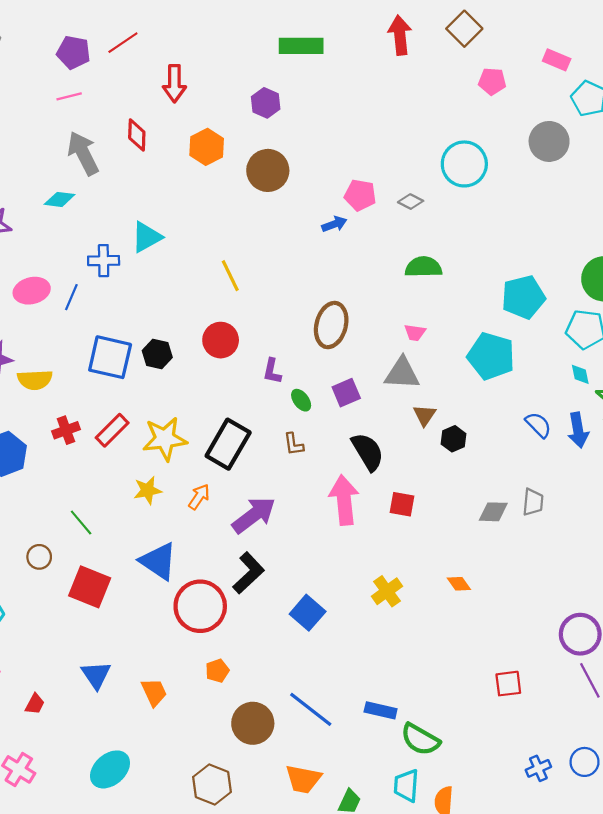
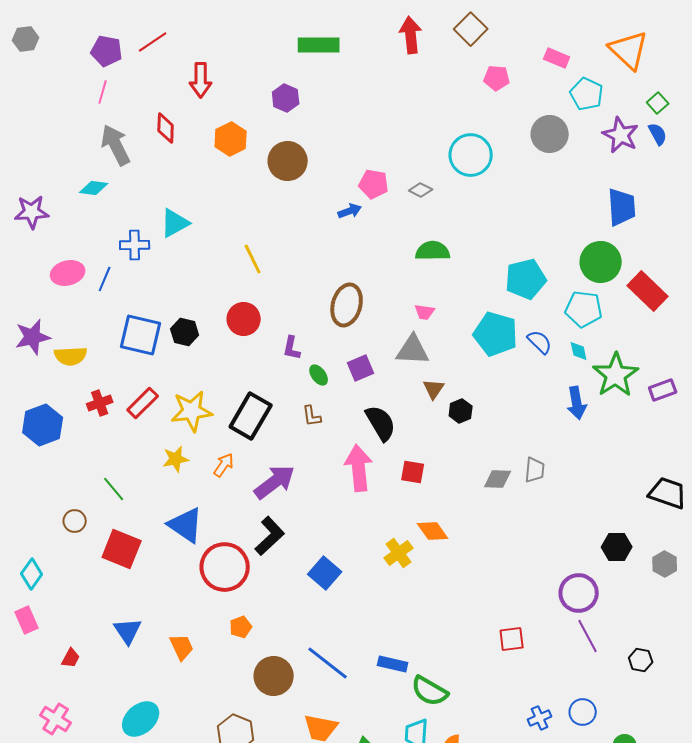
pink line: (69, 96) -> (103, 92), turned -60
blue semicircle: (538, 425) -> (540, 342), moved
orange diamond: (459, 584) -> (433, 531), moved, size x1.4

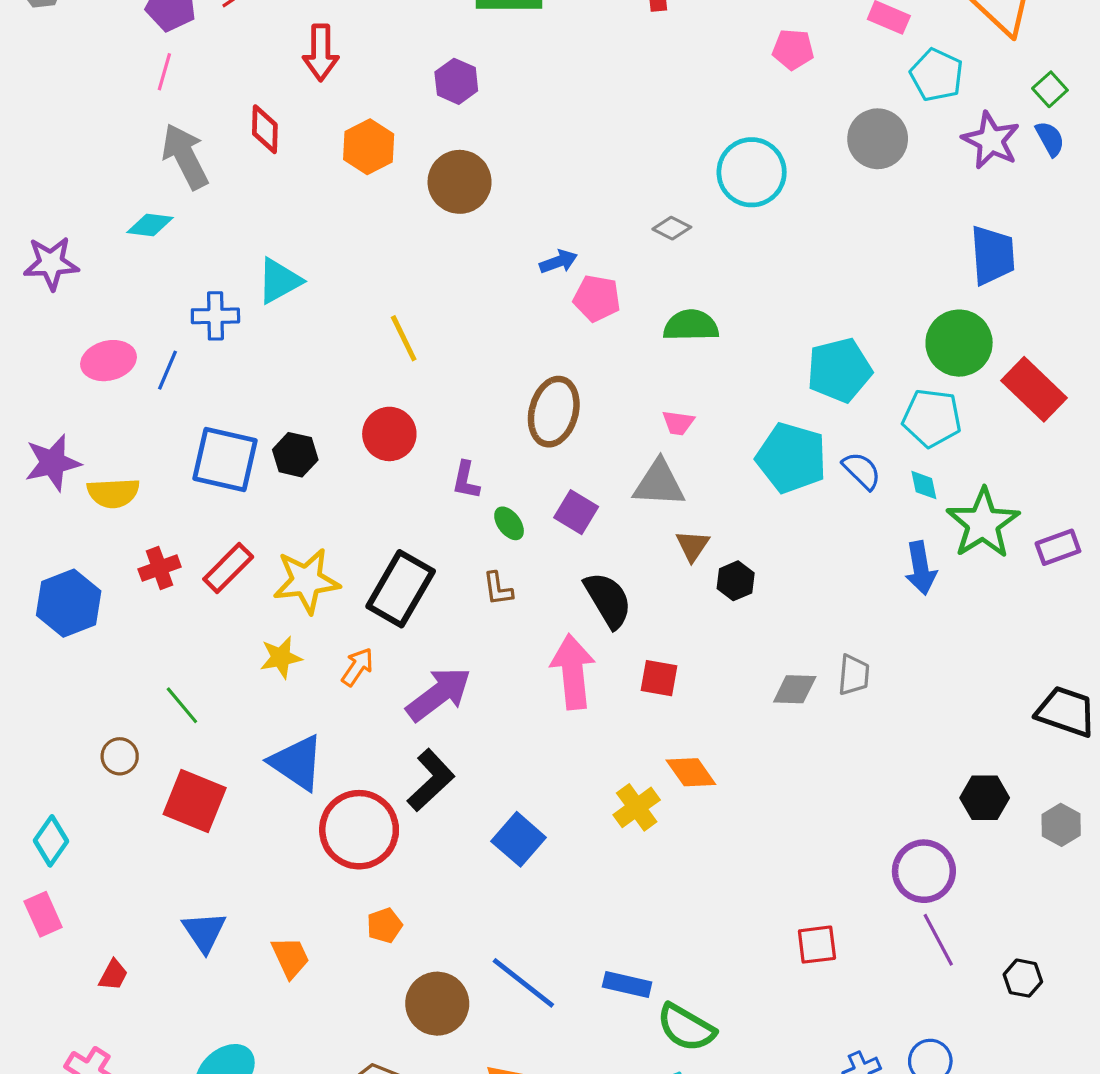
pink pentagon: (374, 184) -> (597, 298), moved
purple square: (361, 368) -> (576, 512), turned -36

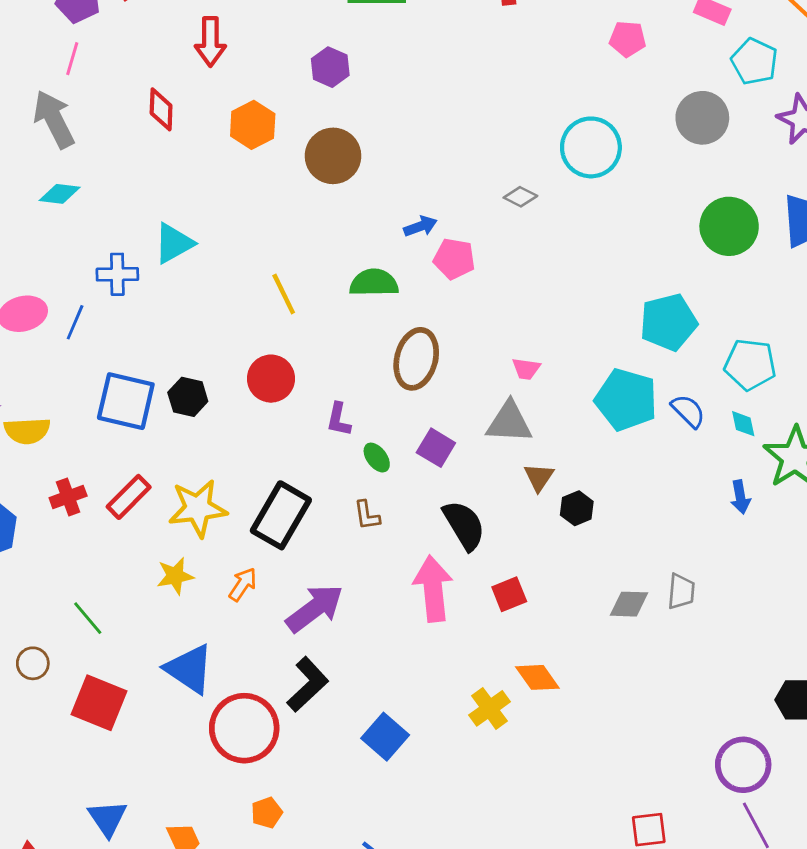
gray arrow: (185, 156) -> (54, 119), moved
green semicircle: (691, 325) -> (374, 283), moved
green circle: (959, 343) -> (729, 226), moved
blue arrow: (921, 568) -> (740, 497), size x0.7
red square: (659, 678) -> (509, 594), turned -32

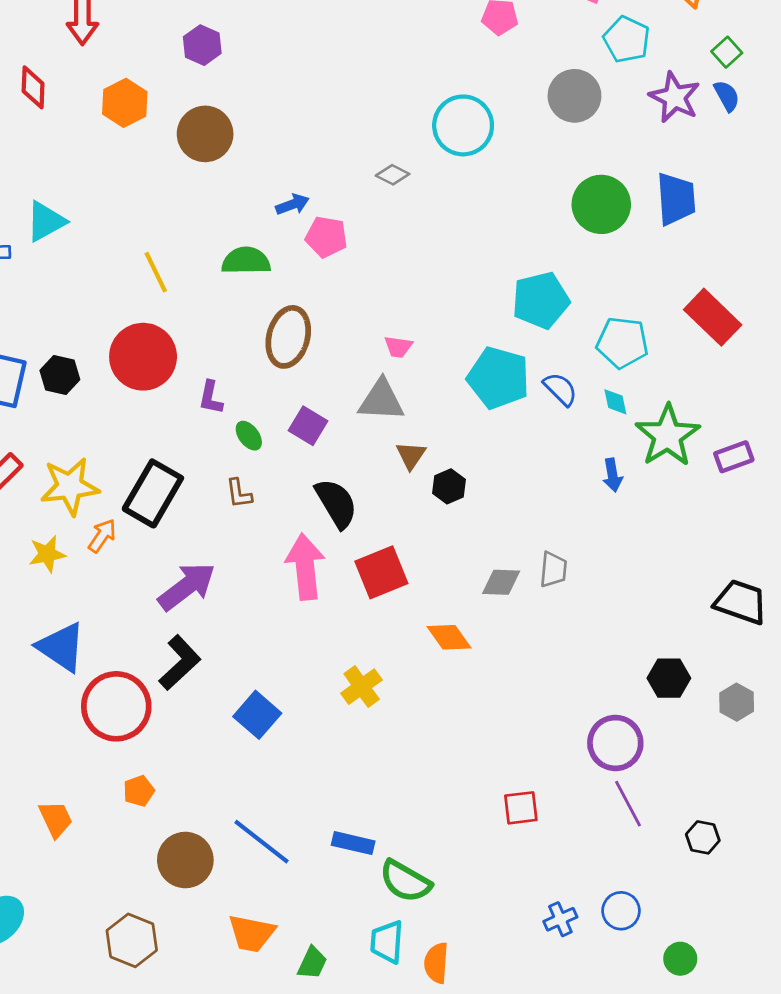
red circle: (271, 379) -> (143, 357), size x1.4
orange arrow: (243, 584) -> (102, 536), moved
red square: (509, 594) -> (381, 572), size x1.5
orange diamond: (537, 677) -> (449, 637), moved

